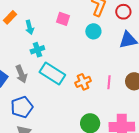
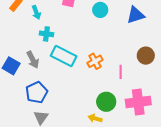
cyan cross: (37, 50) -> (46, 34), turned 32
pink line: (109, 82) -> (121, 72), moved

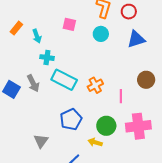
blue pentagon: (37, 93) -> (71, 119), moved

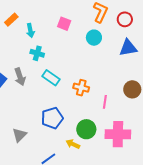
cyan rectangle: (64, 80) -> (51, 78), size x0.7
orange cross: (95, 85) -> (81, 88), turned 35

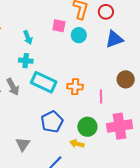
pink square: (64, 24) -> (59, 26), moved
cyan arrow: (30, 31) -> (28, 37), moved
cyan rectangle: (51, 78) -> (44, 82), size x1.4

